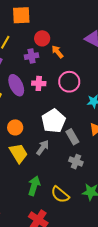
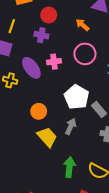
orange arrow: (57, 52) -> (83, 25), moved
purple cross: (32, 56) -> (41, 35), turned 32

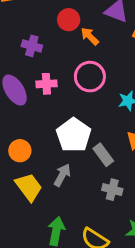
red circle: (49, 15) -> (69, 20), moved

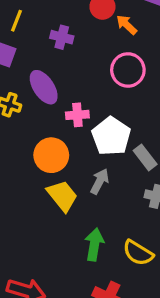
pink cross: (46, 84) -> (77, 115), moved
orange circle: (20, 151) -> (51, 155), size x1.4

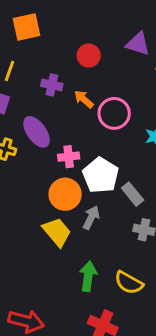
orange arrow: (127, 25) -> (84, 99), moved
orange circle: (51, 155) -> (65, 194), moved

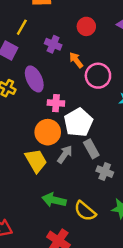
gray rectangle: (133, 194) -> (91, 149), moved
green arrow: (88, 276) -> (54, 200), turned -95

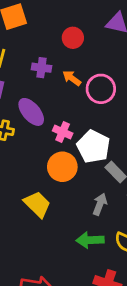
pink cross: (56, 103) -> (63, 132), turned 35
gray arrow: (65, 154) -> (100, 204), moved
yellow trapezoid: (36, 161) -> (37, 204), moved

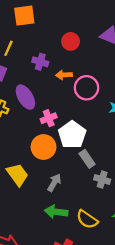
orange arrow: (72, 78) -> (64, 75), turned -49
pink cross: (63, 132) -> (49, 118), turned 35
gray arrow: (100, 204) -> (54, 183), moved

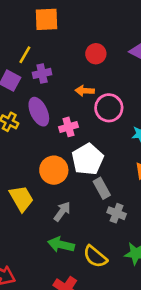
purple cross: (40, 62) -> (42, 73), moved, turned -35
pink cross: (49, 118) -> (68, 127), moved

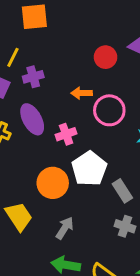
red circle: (96, 54) -> (105, 57), moved
gray rectangle: (102, 188) -> (122, 191), moved

